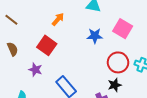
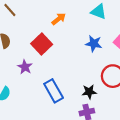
black star: (115, 85) -> (89, 92), moved

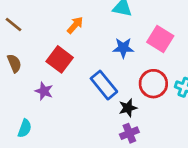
blue rectangle: (54, 91) -> (104, 85), moved

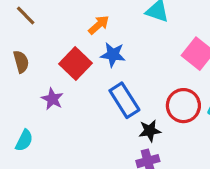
blue star: (123, 48) -> (113, 55), moved

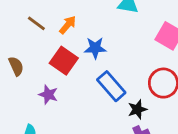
brown line: (26, 16) -> (36, 23), moved
orange arrow: (99, 25) -> (68, 25), moved

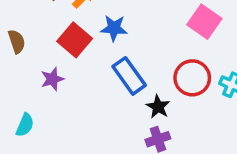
purple star: (48, 95) -> (52, 79), turned 30
black star: (137, 109) -> (158, 107), turned -30

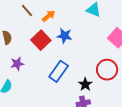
blue rectangle: (129, 76) -> (59, 71), moved, turned 65
purple star: (52, 79) -> (17, 64), moved

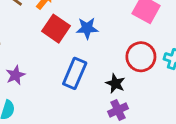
blue star: (64, 36) -> (87, 28), moved
red square: (41, 40) -> (56, 29), moved

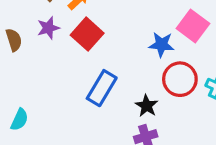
blue star: (87, 28) -> (162, 45), moved
purple star: (15, 75) -> (48, 28), moved

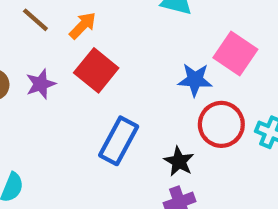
purple star: (48, 28) -> (41, 84), moved

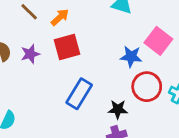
red square: (96, 70) -> (67, 47), turned 32
black star: (179, 161) -> (118, 109), turned -30

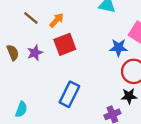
blue rectangle: (79, 94) -> (69, 94), moved
black star: (118, 109) -> (129, 96), moved

